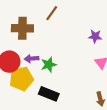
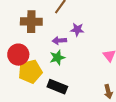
purple star: (95, 36) -> (77, 30), moved
purple arrow: (32, 59) -> (59, 41), moved

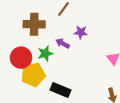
purple arrow: (59, 41) -> (63, 43), turned 32
green star: (57, 58) -> (45, 54), moved

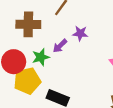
purple arrow: (63, 43) -> (60, 46), turned -72

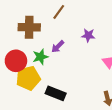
purple star: (80, 33) -> (88, 35), moved

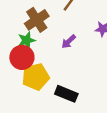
brown cross: (29, 27) -> (37, 20), turned -35
green star: (40, 57) -> (27, 40), moved

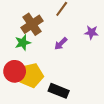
red circle: (22, 57) -> (15, 71), moved

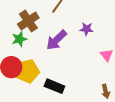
purple arrow: (61, 44) -> (56, 40), size x1.6

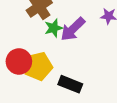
green star: (19, 39) -> (54, 28), moved

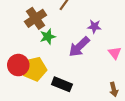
purple arrow: (73, 29) -> (79, 47), moved

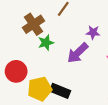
yellow pentagon: (35, 69) -> (40, 89), moved

